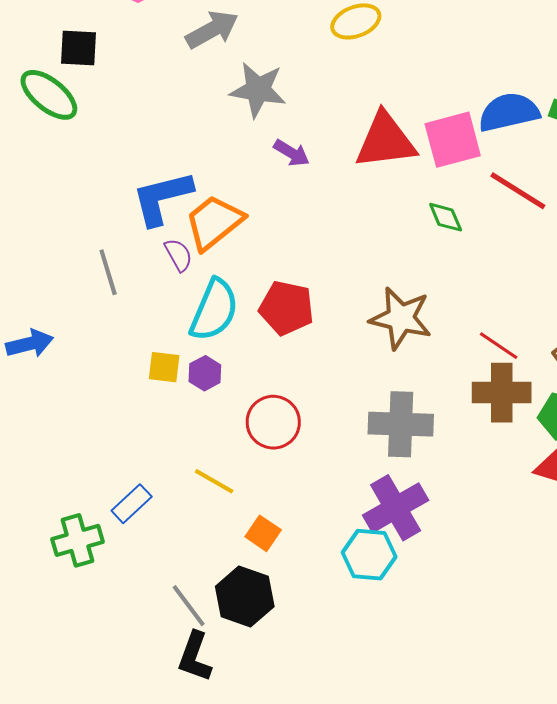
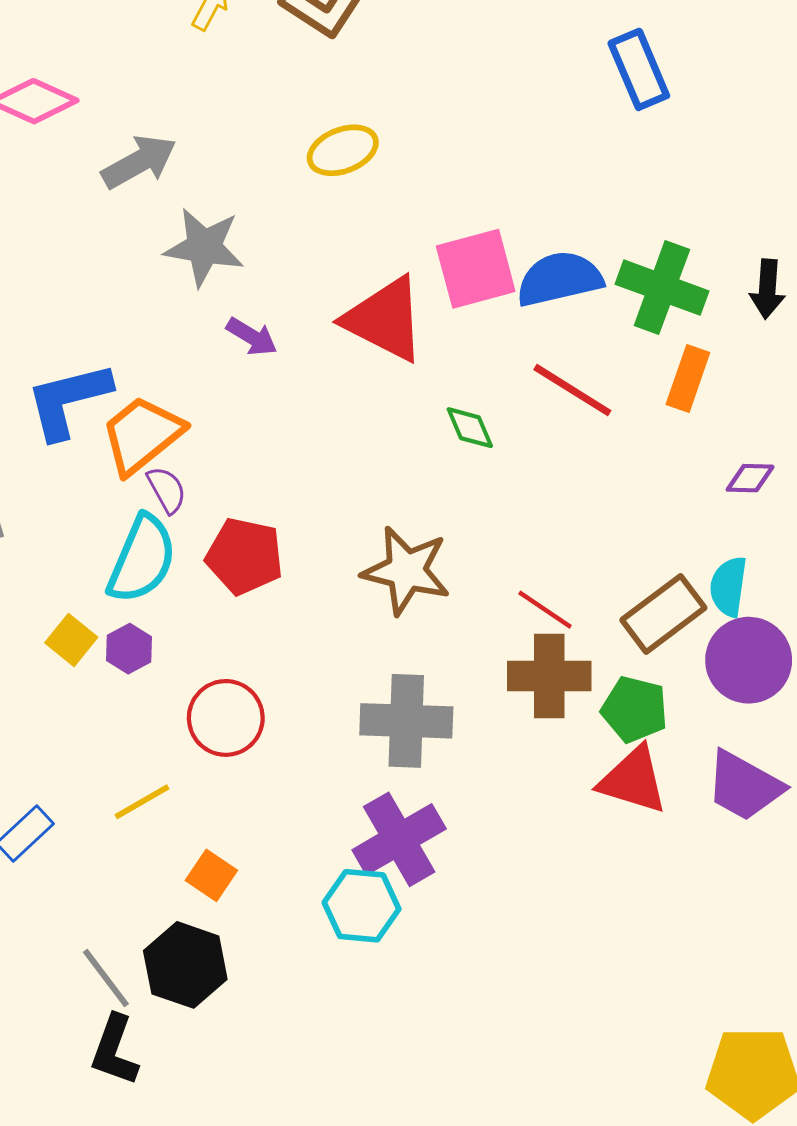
pink square: (453, 140) -> (476, 269), moved
red triangle: (385, 141) -> (385, 319), turned 34
purple semicircle: (178, 255) -> (167, 490), moved
yellow square: (164, 367) -> (71, 640), turned 32
yellow line: (214, 481) -> (142, 802), turned -60

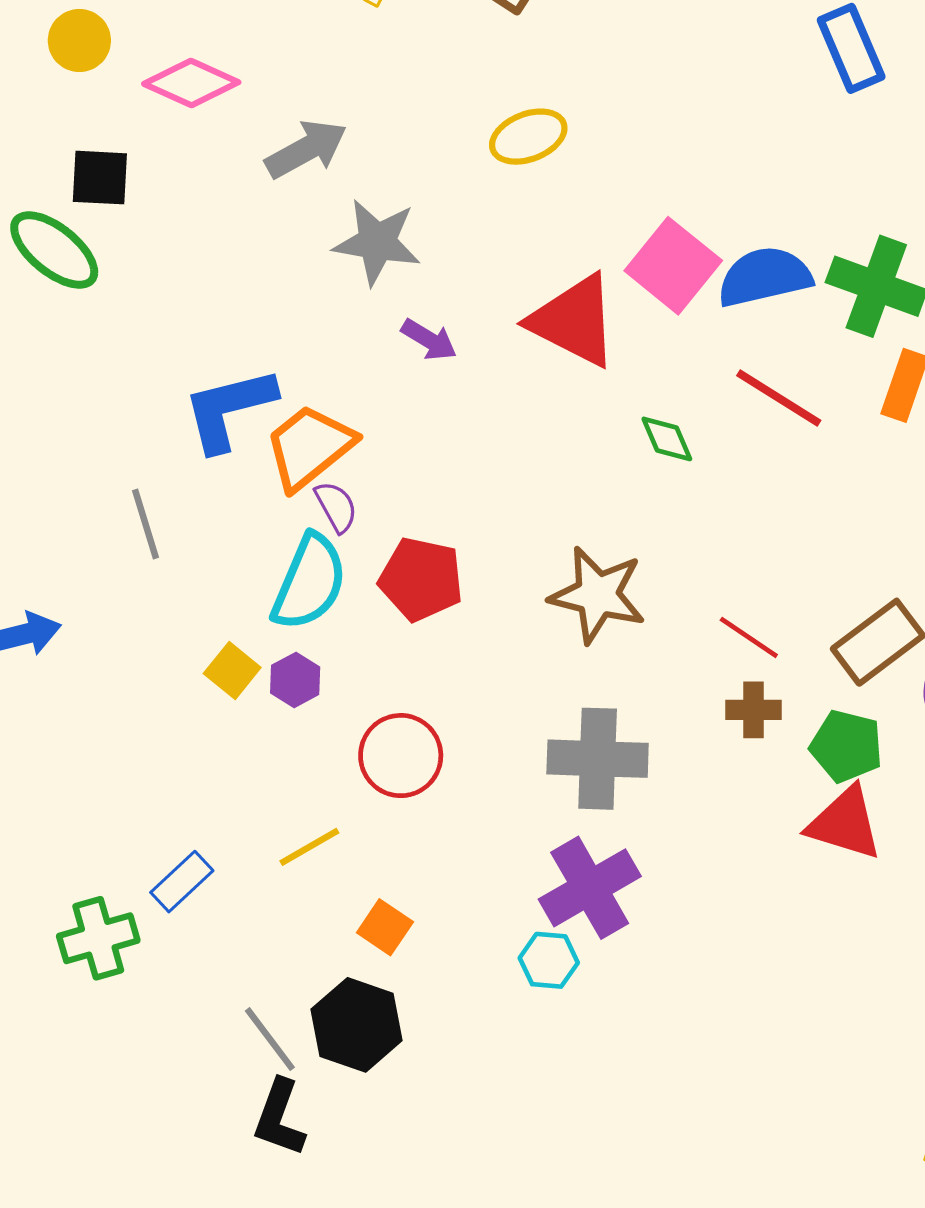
pink square: (476, 269) -> (673, 266), turned -36
brown cross: (549, 676) -> (753, 710), size x0.6
cyan hexagon: (362, 906) -> (549, 960), size x0.7

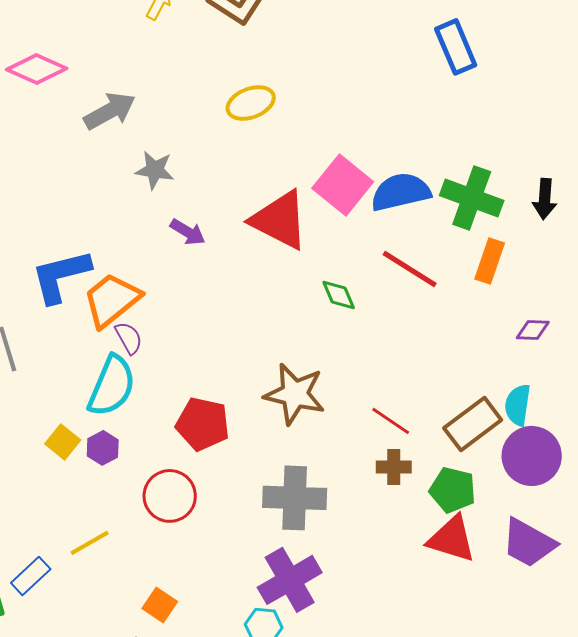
gray star: (377, 242) -> (155, 170), size x0.7
red pentagon: (421, 579) -> (203, 424), moved
yellow line: (309, 847) -> (90, 543), moved

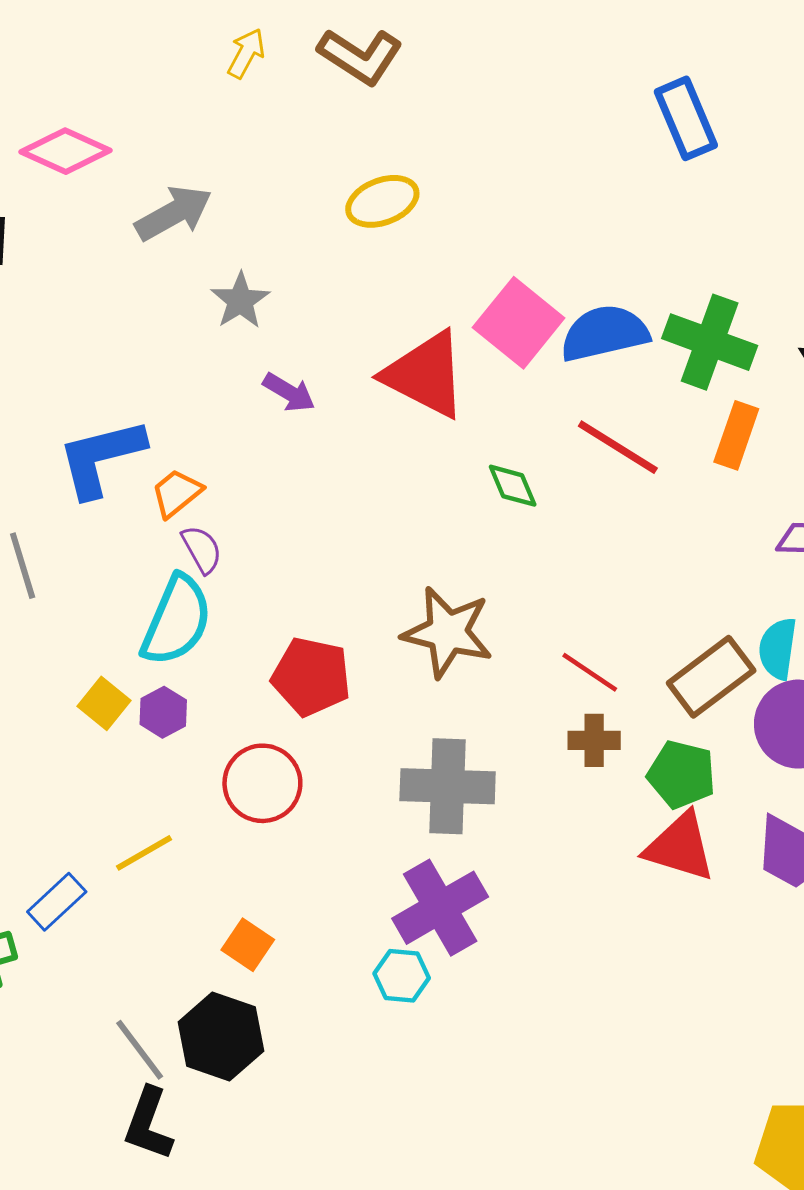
gray star: (155, 170) -> (240, 301), turned 30
orange trapezoid: (112, 300) -> (177, 493), size x0.6

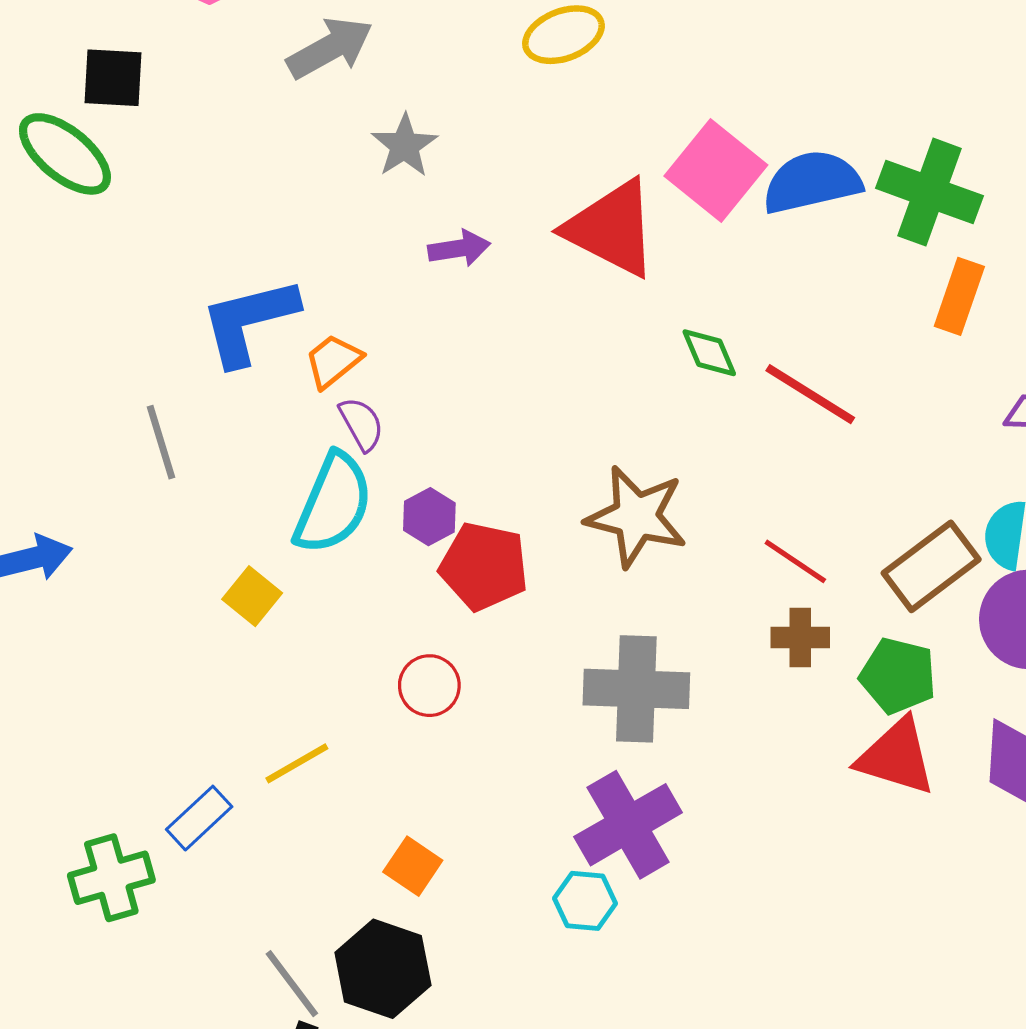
purple arrow: (289, 392) -> (459, 248), turned -40
red line: (618, 447) -> (810, 394), moved
purple hexagon: (163, 712) -> (429, 517), moved
red circle: (262, 783) -> (429, 686), size x0.7

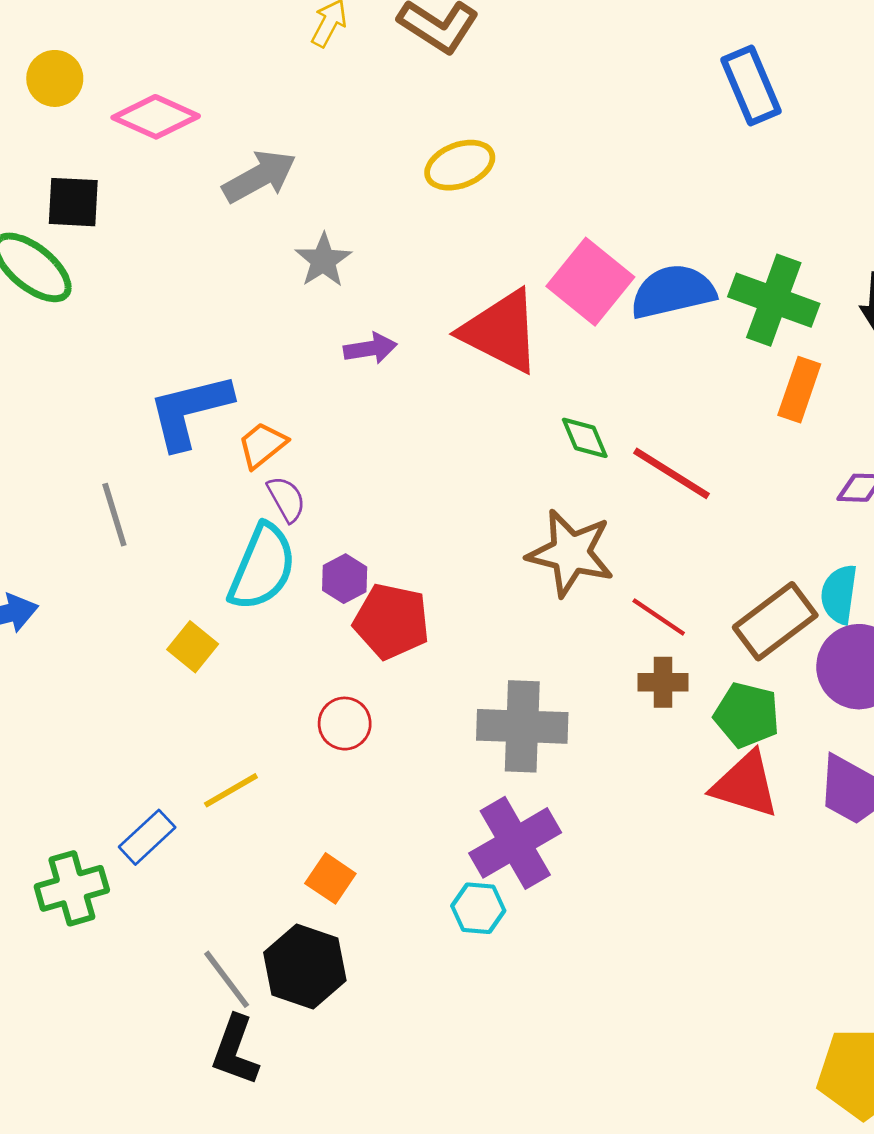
brown star: (636, 517) -> (571, 553), moved

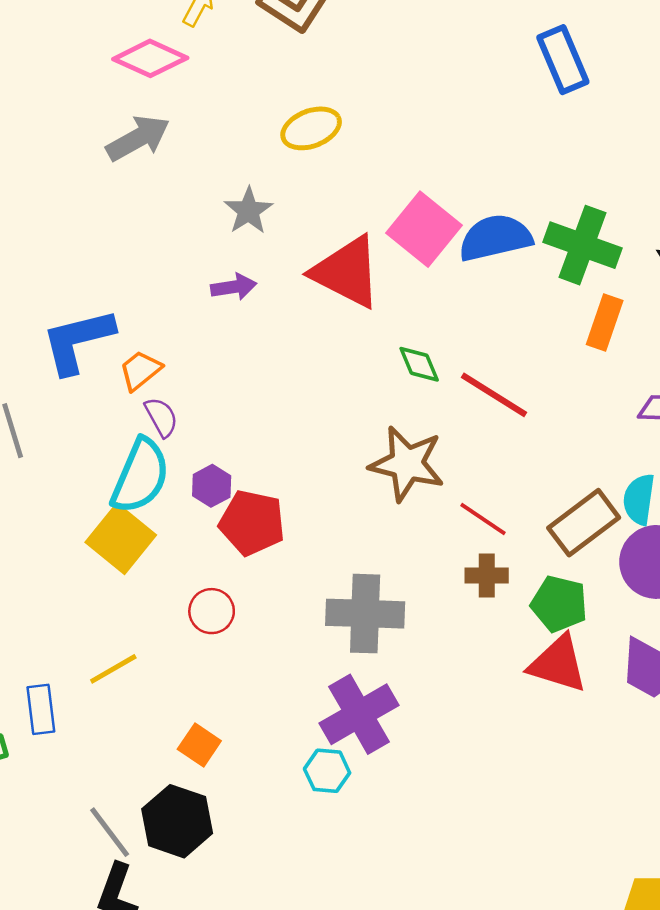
pink diamond: (156, 117) -> (150, 58), moved
gray star: (323, 260) -> (248, 211), moved
yellow square: (193, 647) -> (121, 539), moved, size x1.6
blue rectangle: (147, 837) -> (41, 709), turned -54

